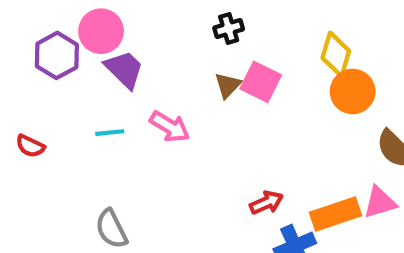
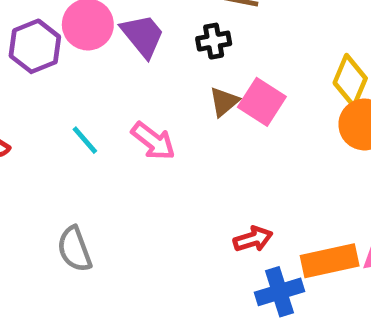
black cross: (229, 29) -> (214, 41), moved
purple trapezoid: (124, 69) -> (143, 36), moved
cyan line: (110, 133) -> (85, 140), turned 48

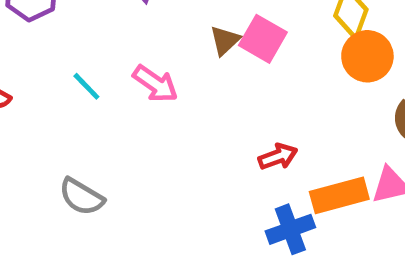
red arrow: (253, 239) -> (278, 157), moved
gray semicircle: (74, 249) -> (81, 197), turned -36

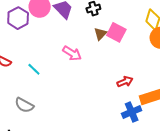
cyan line: (86, 86) -> (34, 69), moved
gray semicircle: (81, 197) -> (24, 105), moved

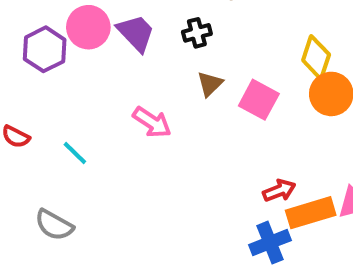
pink square: (116, 32) -> (259, 100), moved
red arrow: (125, 82) -> (279, 190), moved

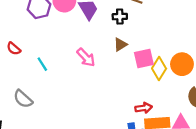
yellow diamond: (316, 57) -> (159, 69), moved
pink square: (259, 100) -> (144, 59), turned 36

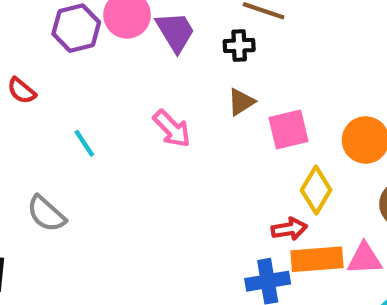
red semicircle: (14, 49) -> (22, 91), moved
yellow diamond: (159, 69) -> (316, 190), moved

